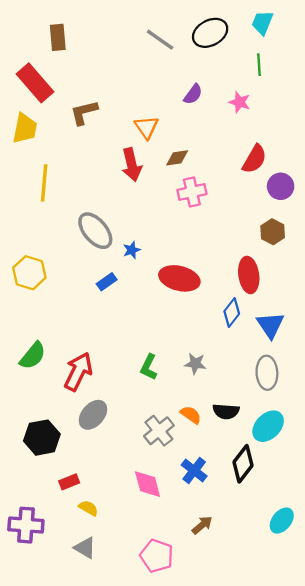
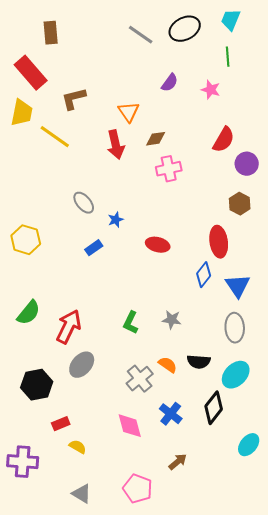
yellow line: (44, 183) -> (55, 137), moved, turned -60
gray ellipse: (95, 231) -> (84, 203), size x0.7
red ellipse: (179, 278) -> (158, 245), size x0.7
cyan ellipse: (282, 521) -> (249, 445), moved
gray triangle: (85, 548) -> (82, 494), moved

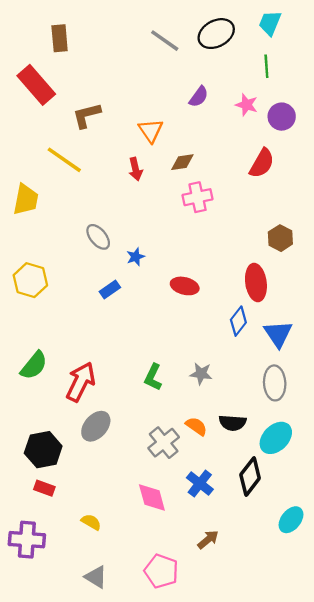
yellow trapezoid: (22, 113) -> (26, 199), moved
red arrow: (116, 145) -> (136, 169), size x0.7
purple circle: (247, 164) -> (282, 117), moved
red rectangle: (61, 424) -> (44, 488), moved, turned 42

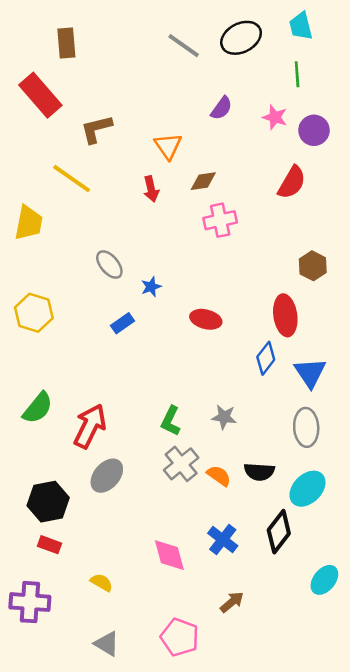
cyan trapezoid: (270, 23) -> (301, 26), turned -36
gray cross: (164, 443) -> (181, 464), moved

